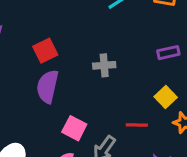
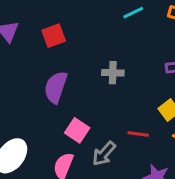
red square: (45, 51) -> (54, 36), moved

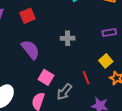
purple semicircle: (56, 87) -> (30, 50), turned 125
red line: (138, 134) -> (86, 78), turned 64

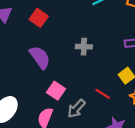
red square: (27, 16) -> (39, 18), turned -35
red line: (86, 78) -> (103, 94), turned -40

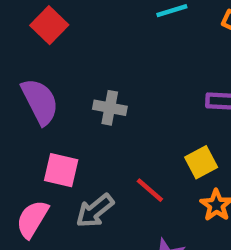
gray cross: (84, 47) -> (110, 108), moved
pink square: (56, 91) -> (61, 170), turned -30

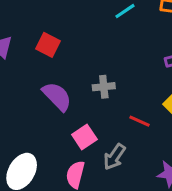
pink square: (61, 170) -> (84, 137), turned -30
red line: (150, 190) -> (140, 121), moved

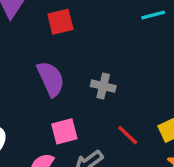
red square: (48, 45) -> (60, 22), turned 30

